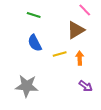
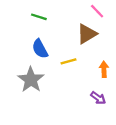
orange arrow: (80, 58) -> (104, 69), moved
gray star: (27, 86) -> (31, 80), moved, turned 30

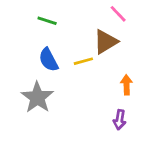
yellow line: (69, 61) -> (83, 61), moved
purple arrow: (98, 98) -> (120, 120), turned 63

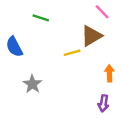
blue semicircle: (48, 60) -> (14, 47), moved
gray star: (37, 97) -> (32, 84), size x0.7

